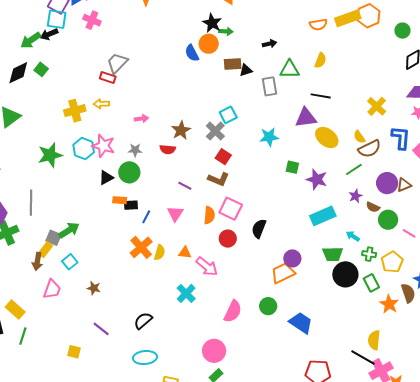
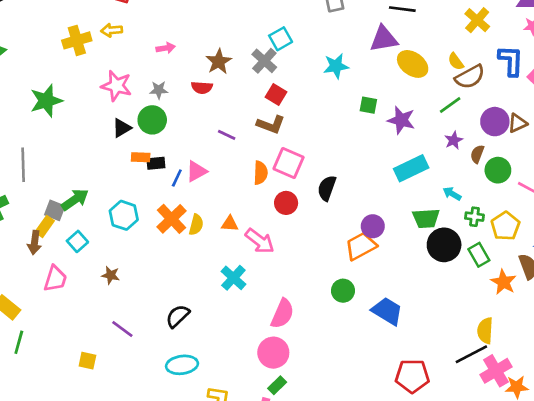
cyan hexagon: (84, 149) -> (124, 215), moved
brown semicircle: (373, 207) -> (477, 154), turned 88
pink triangle: (175, 214) -> (196, 171), moved, turned 30
pink semicircle: (233, 311) -> (282, 314), moved
black line: (363, 357) -> (471, 354), turned -55

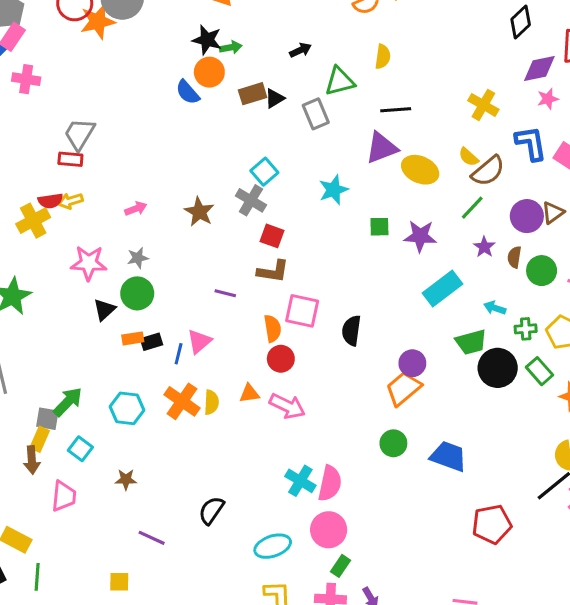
red semicircle: (202, 88) -> (50, 201), moved
red circle: (286, 203) -> (281, 359), moved
cyan cross: (233, 278) -> (300, 481), moved
cyan ellipse: (182, 365) -> (273, 546), moved

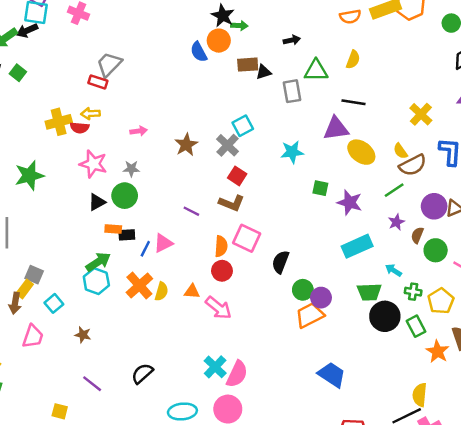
red semicircle: (50, 201) -> (80, 128), moved
green arrow: (68, 402) -> (98, 262), moved
green circle: (393, 443) -> (303, 290), moved

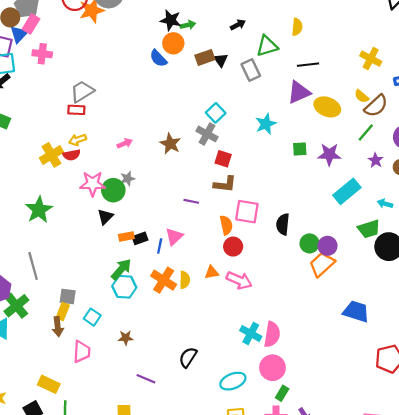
gray trapezoid: (109, 64) -> (82, 91), turned 30
black triangle: (264, 72) -> (221, 60), turned -32
green circle: (125, 196) -> (113, 190), moved

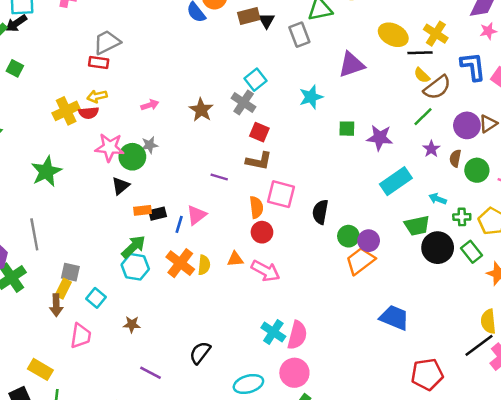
black line: (308, 65) -> (420, 53), moved
yellow ellipse: (327, 107) -> (393, 35), moved

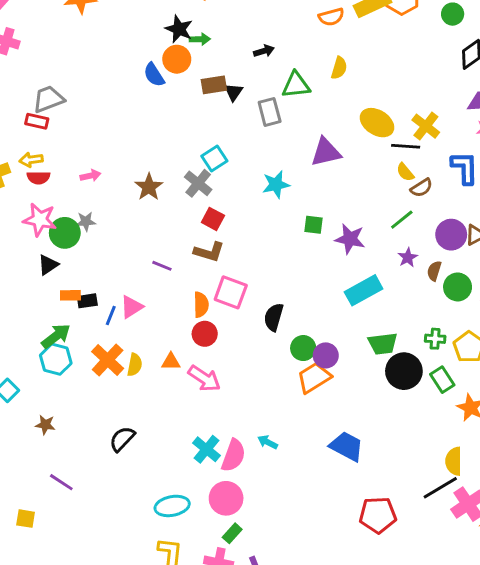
brown semicircle: (437, 87) -> (421, 188), size x0.7
red semicircle: (89, 113) -> (38, 178), moved
cyan arrow: (438, 199) -> (268, 442), moved
black semicircle: (200, 353) -> (122, 439), moved

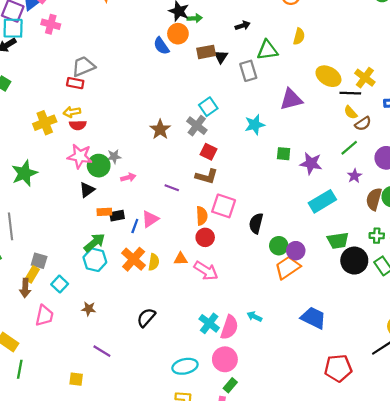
pink arrow: (91, 176) -> (128, 177), moved
brown semicircle: (434, 271) -> (374, 199), moved, size x1.5

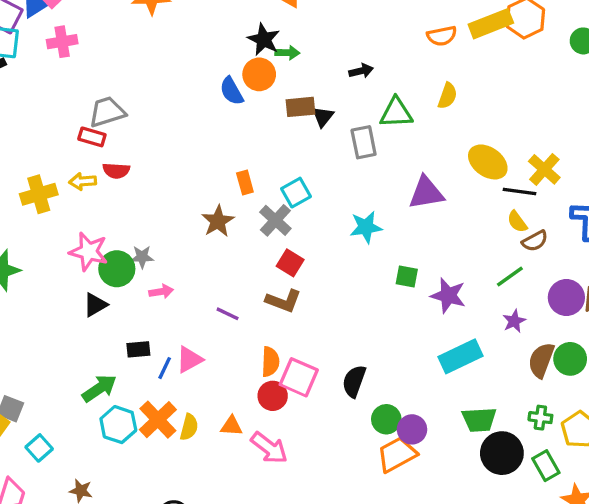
pink cross: (51, 24) -> (62, 42), turned -30
red semicircle: (78, 125) -> (116, 171), moved
pink square: (224, 206) -> (299, 377), moved
orange rectangle: (104, 212) -> (245, 182), moved, turned 72
cyan hexagon: (95, 260) -> (118, 425), moved

